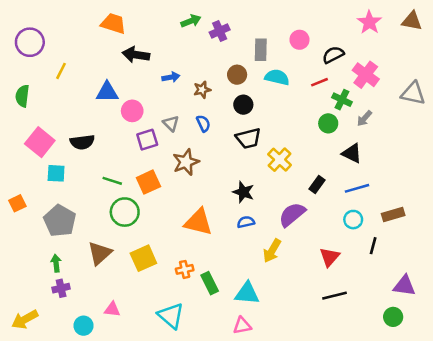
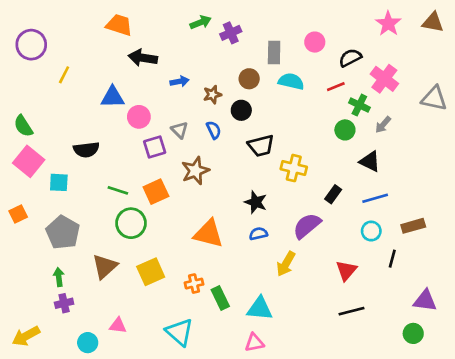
green semicircle: (22, 96) -> (23, 126), moved, turned -40
black circle: (243, 105) -> (241, 110), moved
pink square: (40, 142) -> (29, 161), moved
yellow cross: (280, 160) -> (294, 168), turned -30

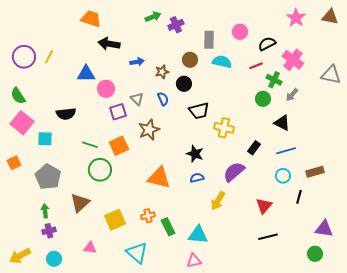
purple circle: (31, 45) -> (24, 57), moved
yellow square: (151, 272) -> (115, 220), moved
cyan circle: (88, 343) -> (54, 259), moved

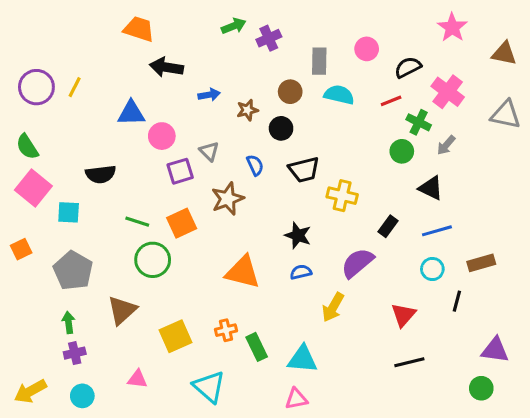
brown triangle: (330, 17) -> (504, 53), moved
blue semicircle: (163, 99) -> (255, 165), moved

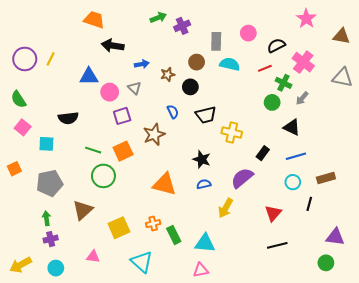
gray triangle: (209, 151) -> (134, 88), moved
pink square: (33, 188) -> (23, 127), size x0.7
gray pentagon: (73, 271) -> (50, 183), turned 30

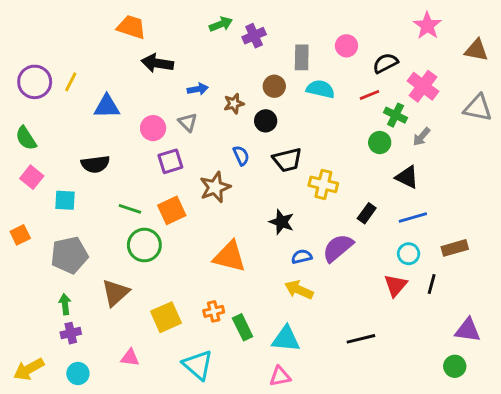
blue triangle: (89, 77) -> (107, 106), moved
blue semicircle: (204, 184) -> (302, 257), moved
yellow arrow: (226, 208) -> (299, 290), moved, turned 84
red triangle: (273, 213) -> (396, 285), moved
black line: (277, 245) -> (361, 339), moved

